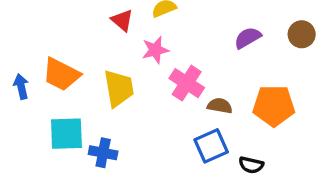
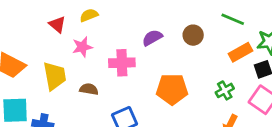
pink cross: (187, 83) -> (122, 63), moved, turned -35
brown semicircle: (220, 106) -> (89, 89), moved

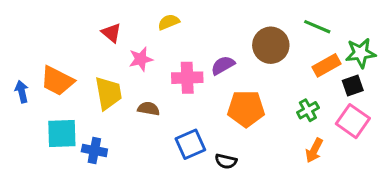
yellow semicircle: (89, 15) -> (169, 22), moved
brown circle: (193, 35) -> (271, 45), size x1.5
purple semicircle: (152, 38) -> (223, 65), moved

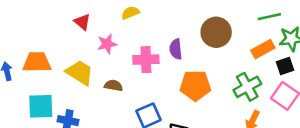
green line: (317, 27) -> (269, 17), moved, turned -35
purple semicircle: (223, 65) -> (176, 49), turned -66
orange trapezoid: (57, 81) -> (37, 62), turned 152
yellow trapezoid: (108, 93) -> (80, 73), turned -48
green cross: (308, 110) -> (247, 87), size x1.5

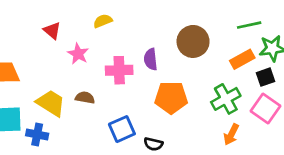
pink star: (107, 44) -> (78, 54), turned -30
yellow trapezoid: (80, 73) -> (51, 103), moved

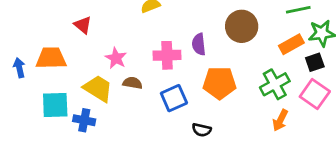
red triangle: (52, 31) -> (83, 25), moved
pink star: (78, 54) -> (116, 58), moved
blue square: (122, 129) -> (174, 98), moved

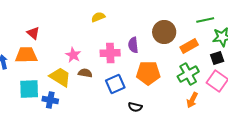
red triangle: (83, 25) -> (33, 33), moved
orange rectangle: (291, 44) -> (189, 46), moved

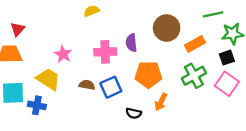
red triangle: (33, 33) -> (18, 29), turned 32
brown semicircle: (85, 73) -> (87, 85), moved
orange arrow: (192, 100) -> (161, 102), moved

